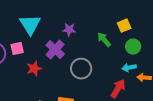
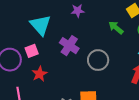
purple star: (69, 30) -> (78, 11), moved
red star: (34, 69) -> (40, 74), moved

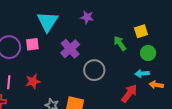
red star: (40, 74) -> (33, 81), moved

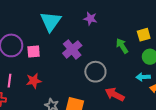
pink square: (32, 44) -> (34, 51), moved
red arrow: (129, 93) -> (115, 94), moved, turned -102

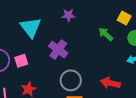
yellow square: (144, 35) -> (124, 18), turned -32
gray circle: (95, 72) -> (71, 80), moved

